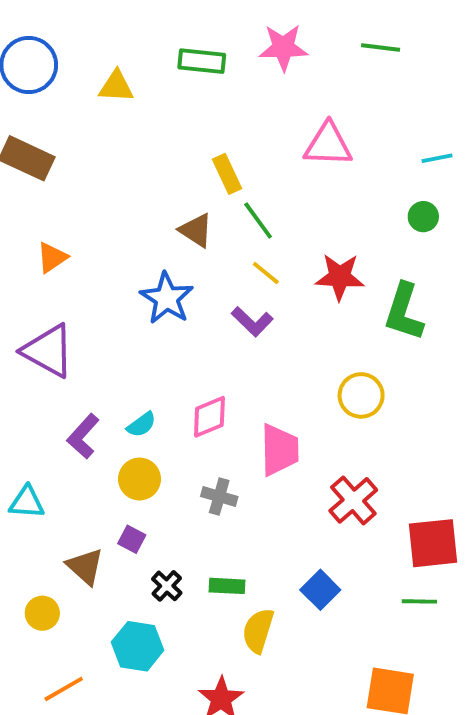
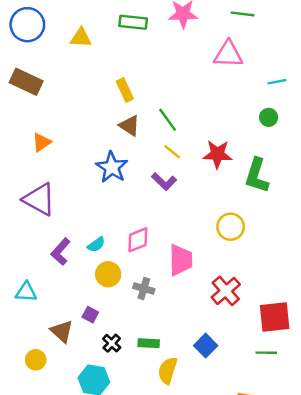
pink triangle: (328, 145) -> (228, 54), moved
yellow rectangle: (227, 174) -> (125, 90), moved
yellow circle: (140, 479) -> (108, 274), moved

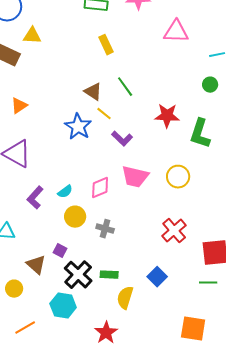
yellow triangle: (81, 38) -> (32, 36), moved
yellow rectangle: (125, 90) -> (106, 45), moved
yellow line: (172, 152) -> (104, 114), moved
pink trapezoid: (181, 260) -> (135, 177), moved, turned 104
black cross: (112, 343) -> (78, 275), size x1.8

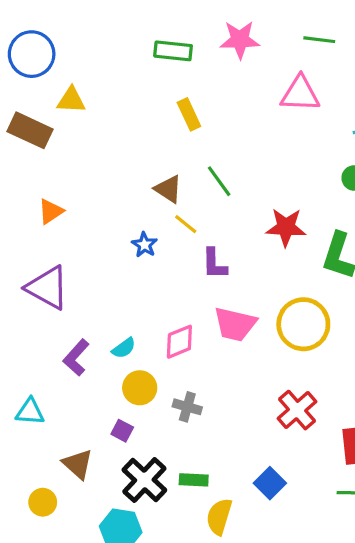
blue star: (78, 127) -> (144, 245), size x0.6
purple L-shape: (122, 139) -> (214, 264), turned 45
yellow circle: (178, 177) -> (303, 324), size x1.4
purple square: (60, 251) -> (122, 431), moved

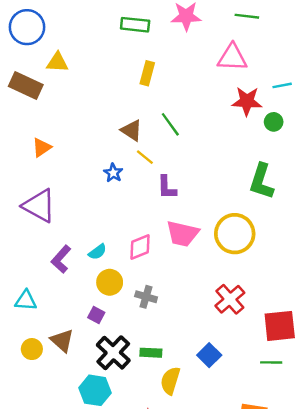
yellow rectangle: (189, 114) -> (147, 73), turned 40
red star: (286, 227) -> (247, 101), moved
yellow circle: (43, 502) -> (32, 349), moved

